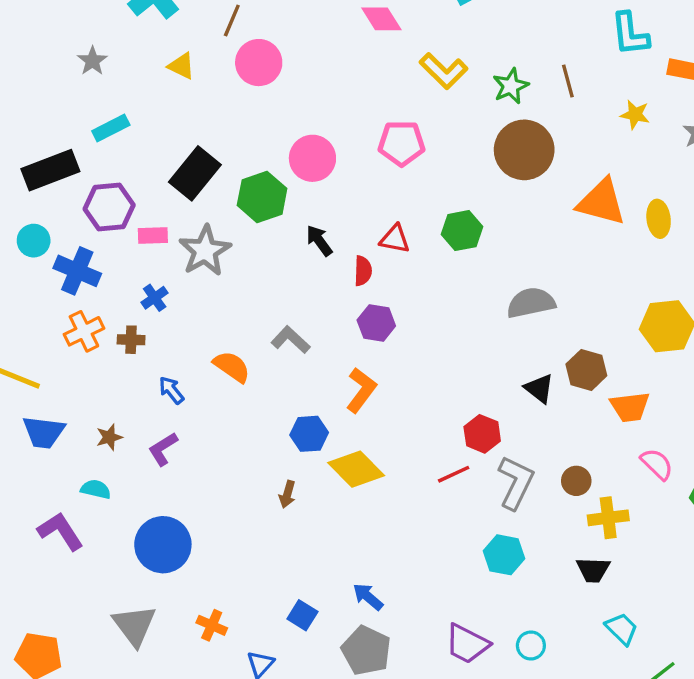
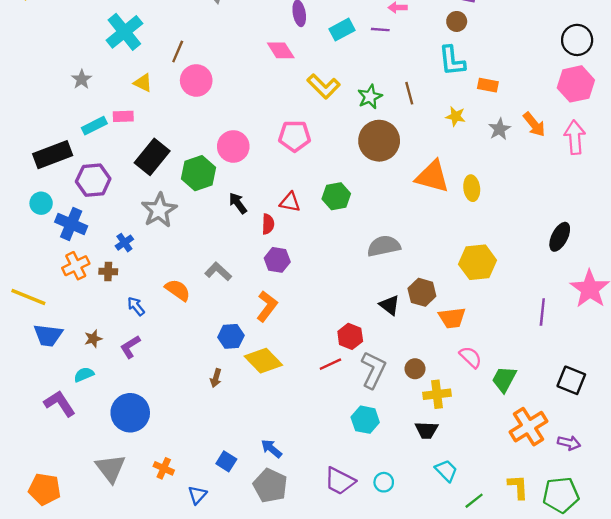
pink rectangle: (153, 236) -> (123, 116), moved
cyan semicircle: (96, 489) -> (84, 375), turned -36

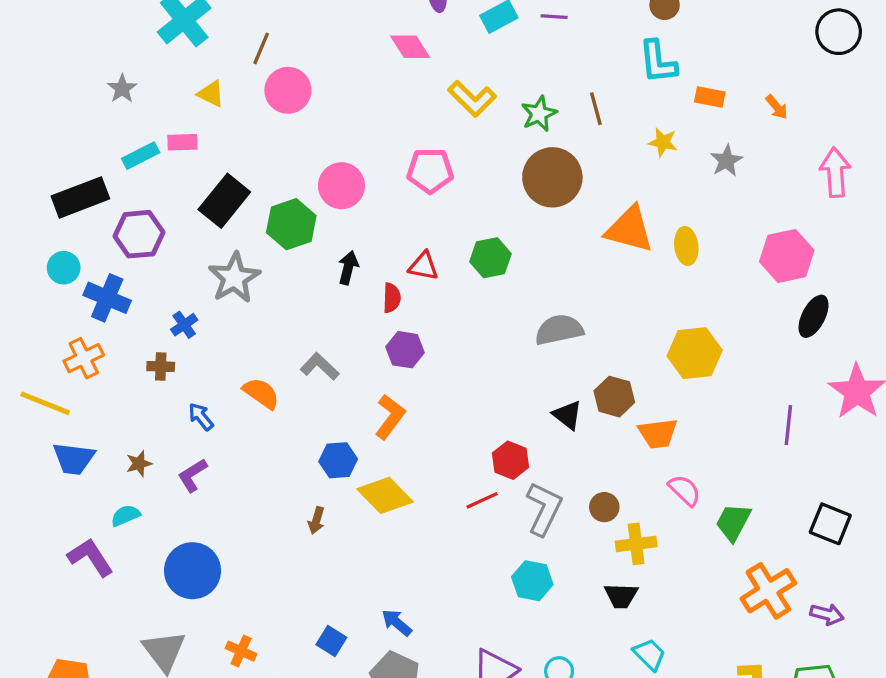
pink hexagon: (576, 84) -> (787, 256), moved
orange arrow: (534, 124) -> (777, 107), moved, size x0.7
black arrow: (238, 203) -> (348, 268), turned 50
orange cross: (76, 266) -> (84, 358), moved

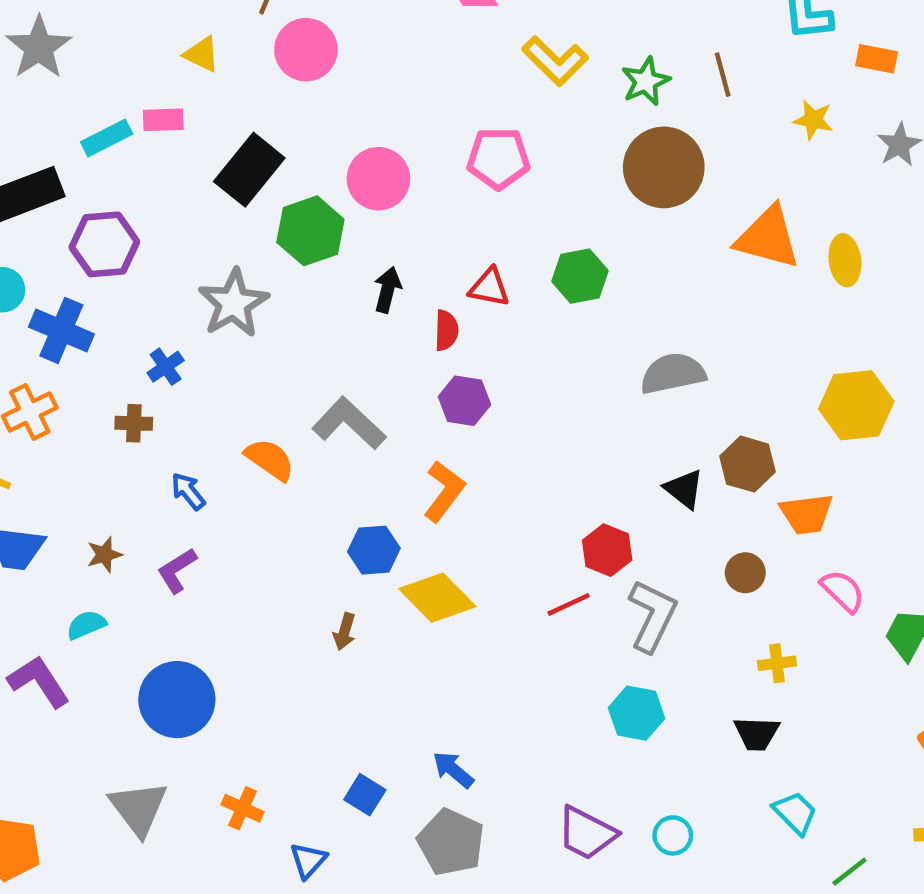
gray star: (122, 89) -> (39, 47), moved, size x1.6
black rectangle: (224, 201) -> (249, 170), moved
gray L-shape: (320, 366) -> (349, 423), size x1.4
brown circle: (604, 507) -> (745, 573), moved
yellow cross: (636, 544) -> (777, 663), size x0.7

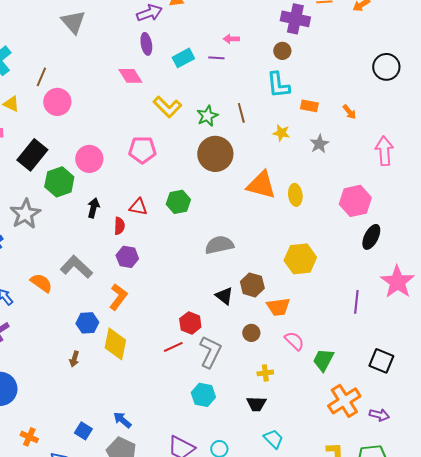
yellow diamond: (437, 598) -> (115, 344), turned 56

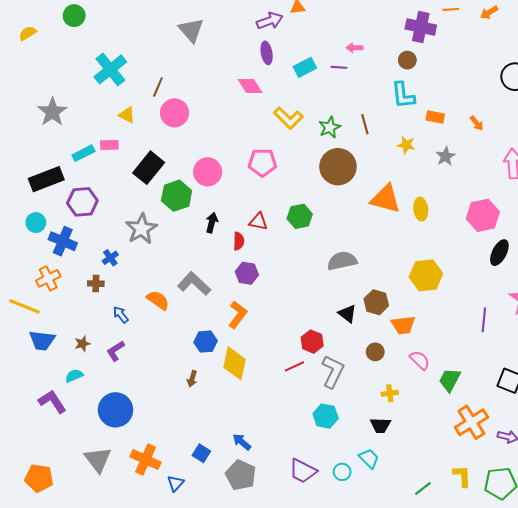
orange cross: (29, 437) -> (146, 460), size x1.6
cyan trapezoid: (273, 439) -> (369, 458), moved

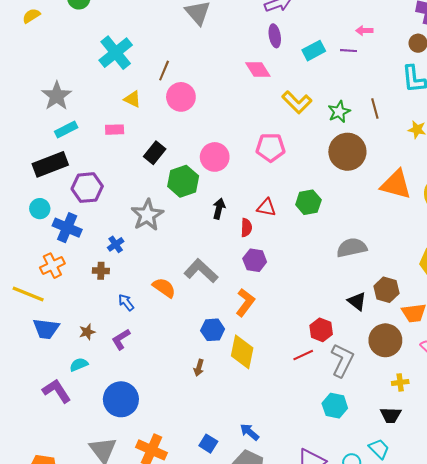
cyan rectangle: (83, 153) -> (66, 130), moved
black rectangle: (149, 168) -> (155, 153), size x0.7
brown circle: (375, 352) -> (385, 340), size x1.8

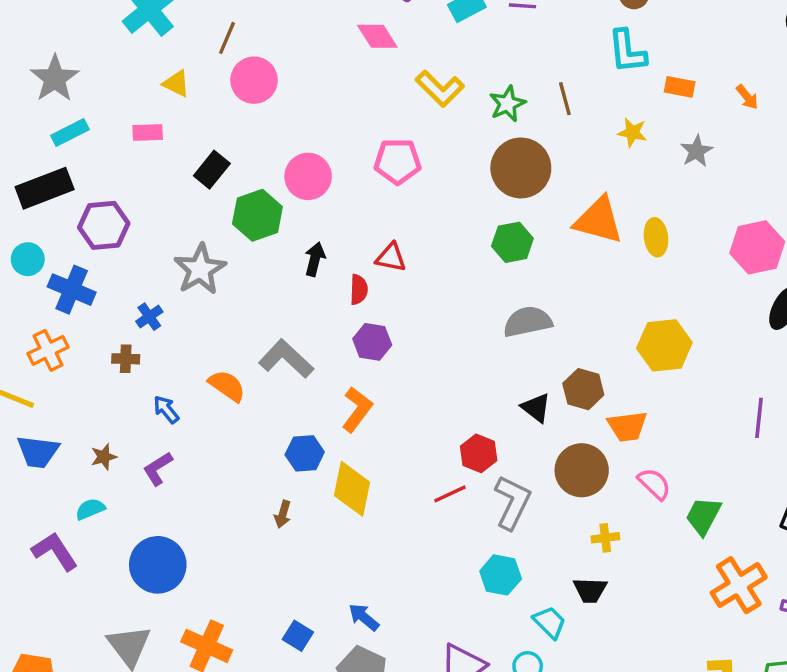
green hexagon: (308, 202) -> (512, 242), moved
cyan trapezoid: (379, 449) -> (550, 622), moved

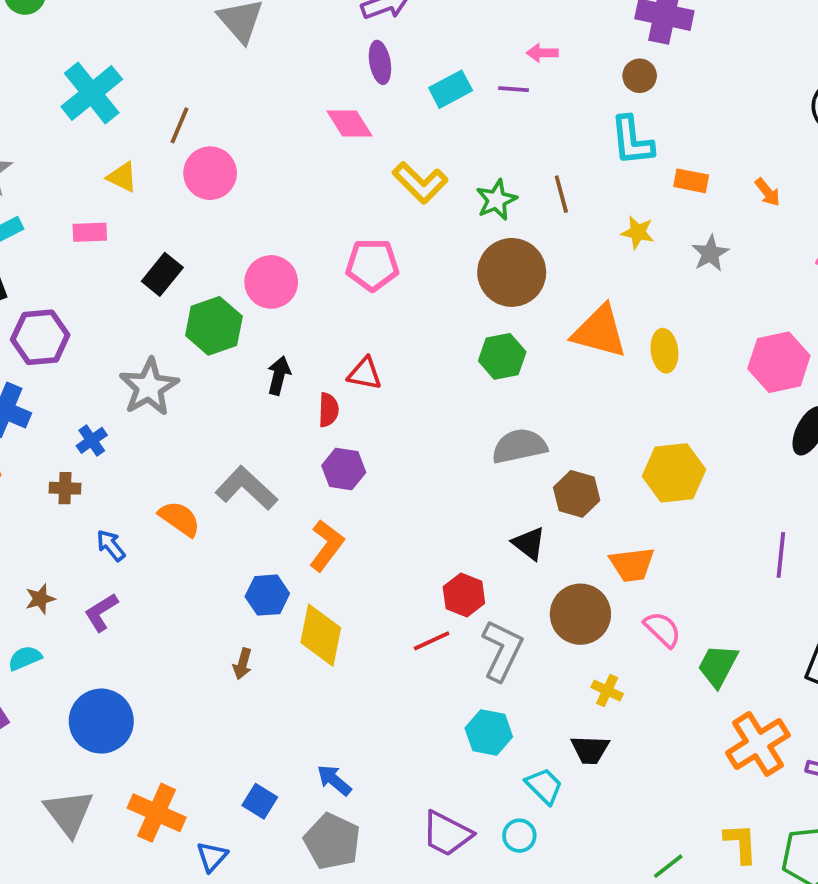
brown hexagon: (583, 389) -> (577, 494), moved
yellow cross: (605, 538) -> (607, 691), turned 32

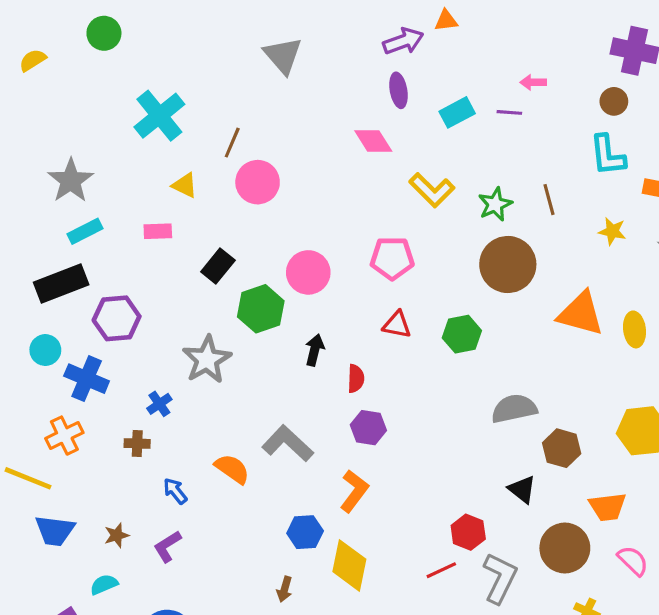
green hexagon: (502, 356) -> (462, 334), moved
red triangle: (365, 374) -> (397, 325), moved

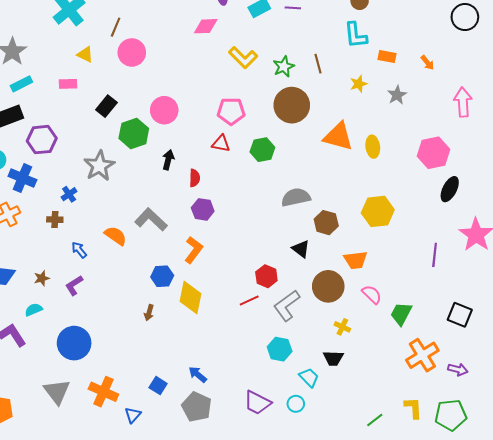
pink diamond: (373, 141) -> (206, 26), turned -60
yellow star: (612, 231) -> (359, 84), turned -30
pink pentagon: (392, 258) -> (231, 111), moved
gray L-shape: (500, 578) -> (287, 306), turned -152

